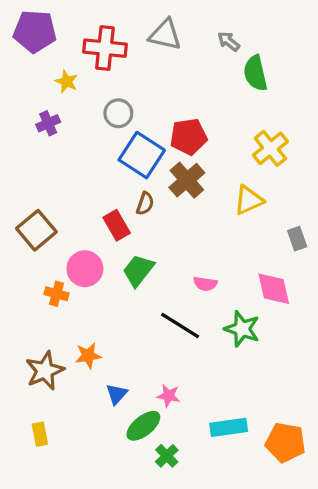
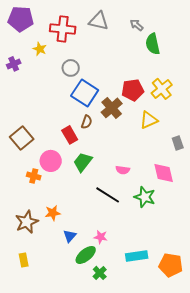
purple cross: (48, 123) -> (14, 64), moved
red pentagon: (189, 137) -> (133, 90), moved

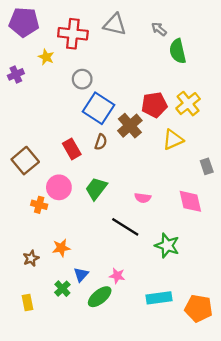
red rectangle: (70, 135) -> (72, 149), moved
green star: (145, 197) -> (167, 246), moved
brown star: (27, 222) -> (31, 258), size x0.6
green cross: (100, 273) -> (62, 289), moved

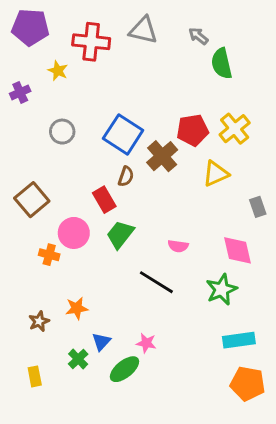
gray circle: (82, 79) -> (62, 132), moved
red rectangle: (72, 149) -> (104, 200), moved
green star: (167, 246) -> (222, 289), moved, turned 30
cyan rectangle: (159, 298) -> (239, 340), moved

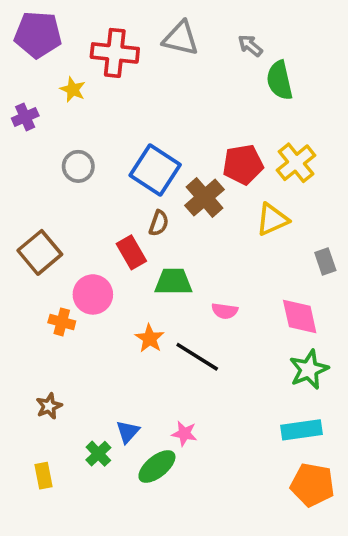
green trapezoid: (120, 234) -> (173, 282), moved, turned 52
green star: (222, 289) -> (309, 370), moved
orange star: (77, 308) -> (150, 338), moved, turned -30

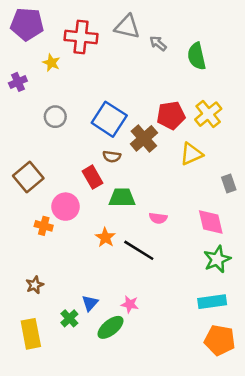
gray arrow: (250, 46) -> (158, 43), moved
brown semicircle: (159, 223) -> (112, 156), turned 78
yellow rectangle: (43, 476) -> (31, 334), size x1.6

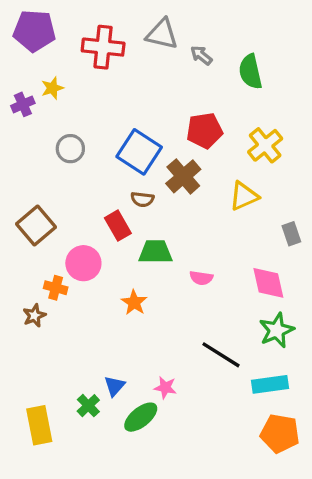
yellow star: (51, 63) -> (52, 88), moved, turned 30
red pentagon: (171, 115) -> (205, 131), moved
black line: (139, 250) -> (221, 355), moved
brown star: (35, 285) -> (34, 316), moved

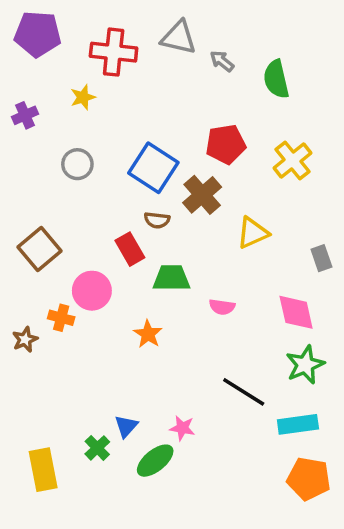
yellow star: (52, 88) -> (83, 97), moved
yellow triangle: (244, 196) -> (253, 233), moved
brown star: (34, 316) -> (25, 339), moved

